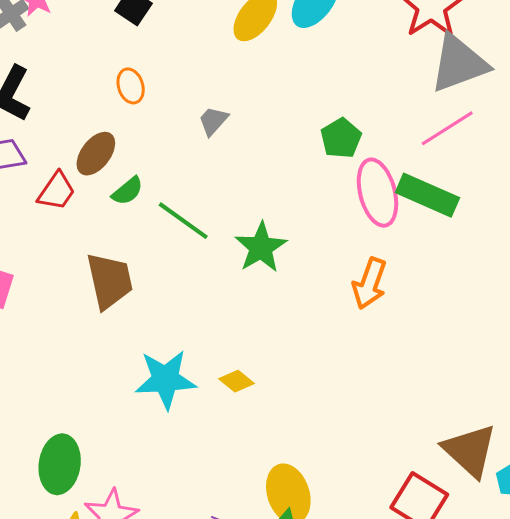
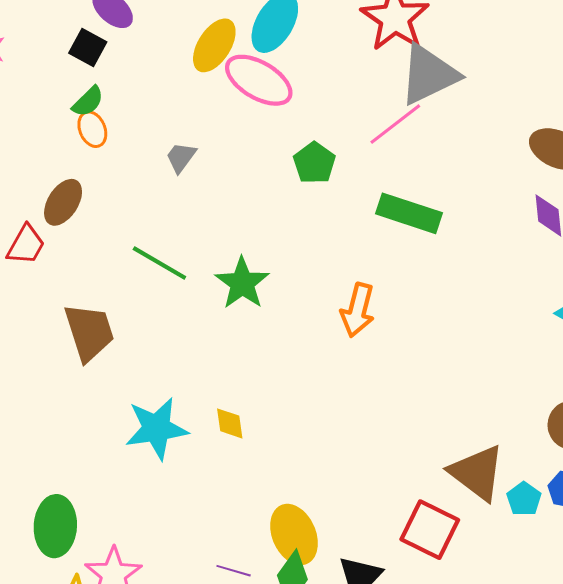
pink line: (447, 128) -> (395, 124), moved
green semicircle: (127, 191) -> (88, 102), moved
pink ellipse: (377, 193) -> (259, 80), moved, turned -40
yellow diamond: (237, 381) -> (230, 423), turned 48

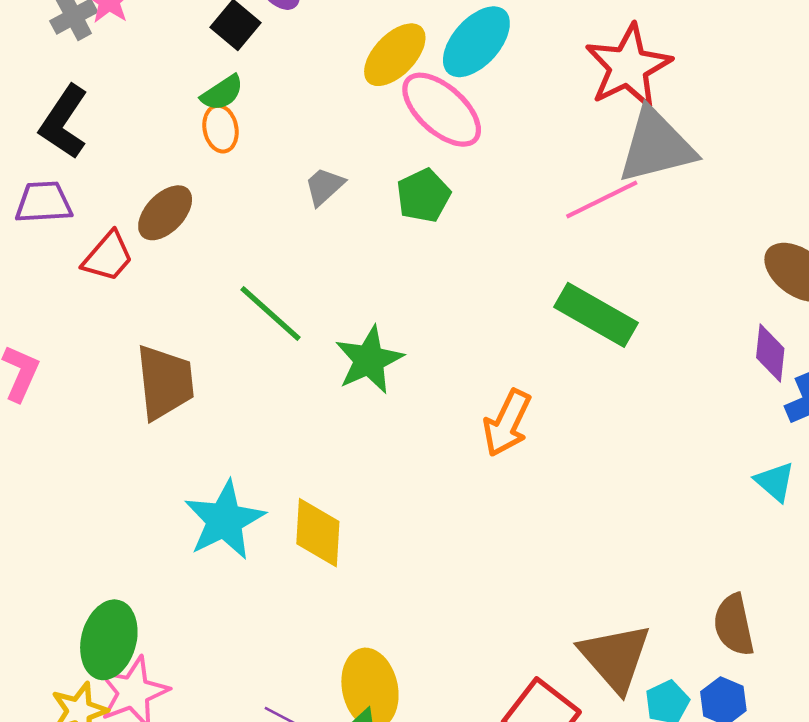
green pentagon: (314, 163) -> (423, 196), moved
yellow diamond: (230, 423) -> (318, 533), size x1.6
cyan star: (156, 428) -> (225, 520), turned -30
green ellipse: (55, 526) -> (109, 640), moved

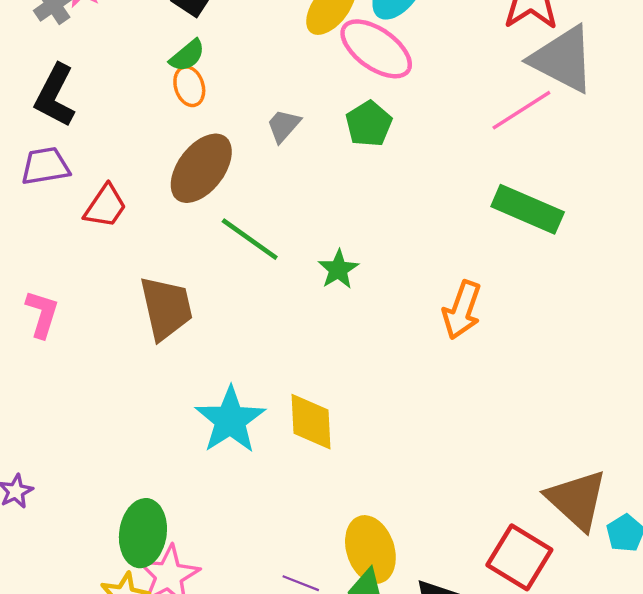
gray triangle: (656, 146) -> (563, 59), turned 48
brown ellipse: (165, 213) -> (201, 168), moved, size x1.4
green star: (369, 360) -> (338, 269), size x0.7

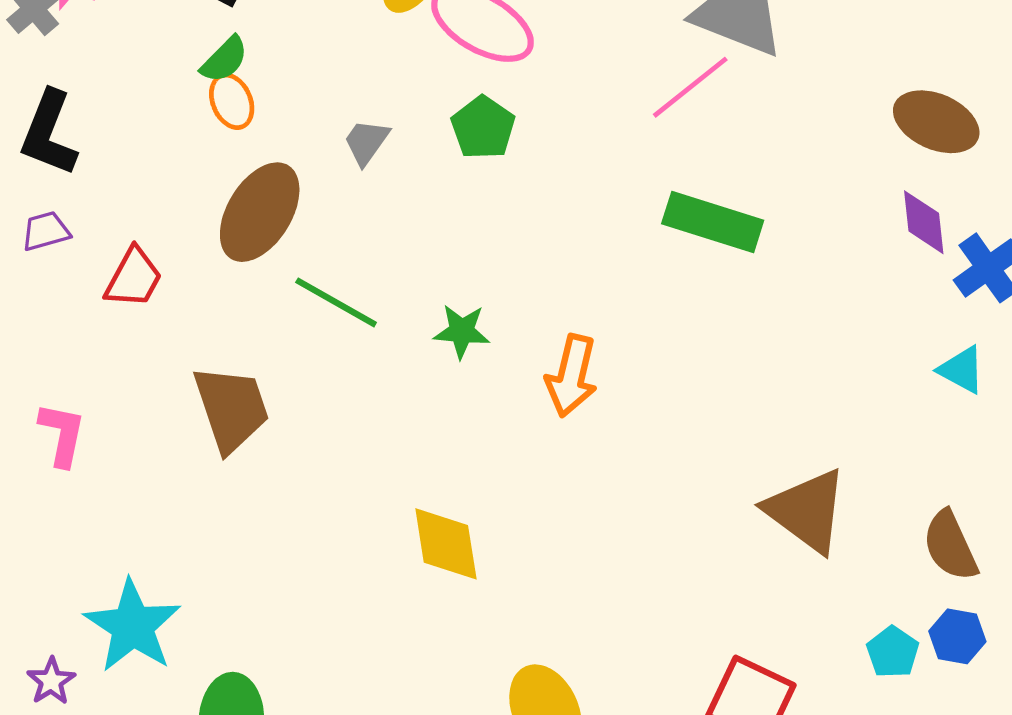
purple trapezoid: (45, 166) -> (46, 231), size x0.7
green star: (338, 269) -> (462, 331), turned -30
orange arrow: (462, 310) -> (572, 376), moved
cyan star: (230, 420) -> (133, 626), moved
brown triangle: (577, 500) -> (807, 511), moved

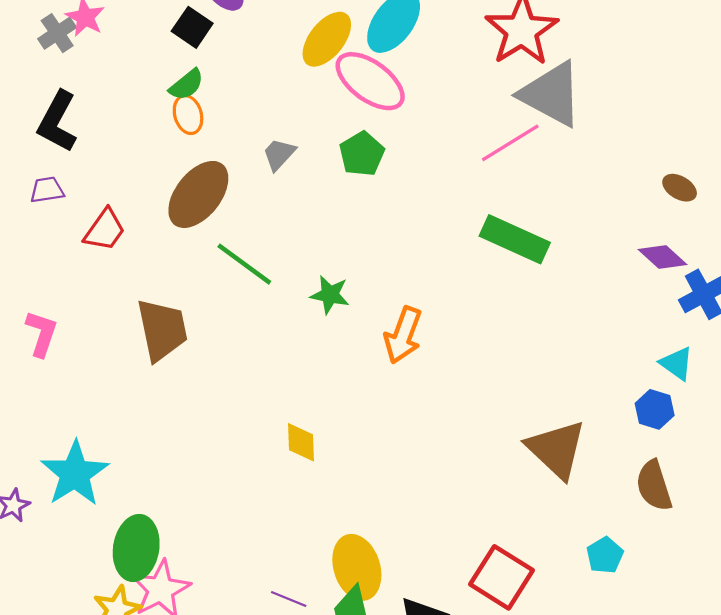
brown ellipse: (936, 122) -> (680, 188), size x0.6
purple diamond: (924, 222) -> (662, 257), turned -48
yellow diamond: (446, 544) -> (301, 442), size x0.7
blue hexagon: (957, 636) -> (655, 409), moved

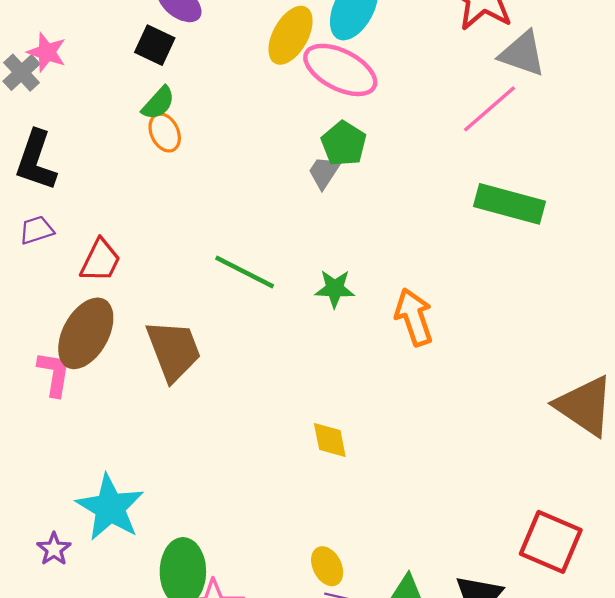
gray triangle: (551, 94) -> (522, 54), size x0.7
gray trapezoid: (279, 154) -> (324, 172), moved
brown ellipse: (198, 194) -> (86, 333), moved
orange arrow: (403, 335) -> (414, 317), turned 150
yellow ellipse: (357, 567) -> (327, 566), moved, size x0.6

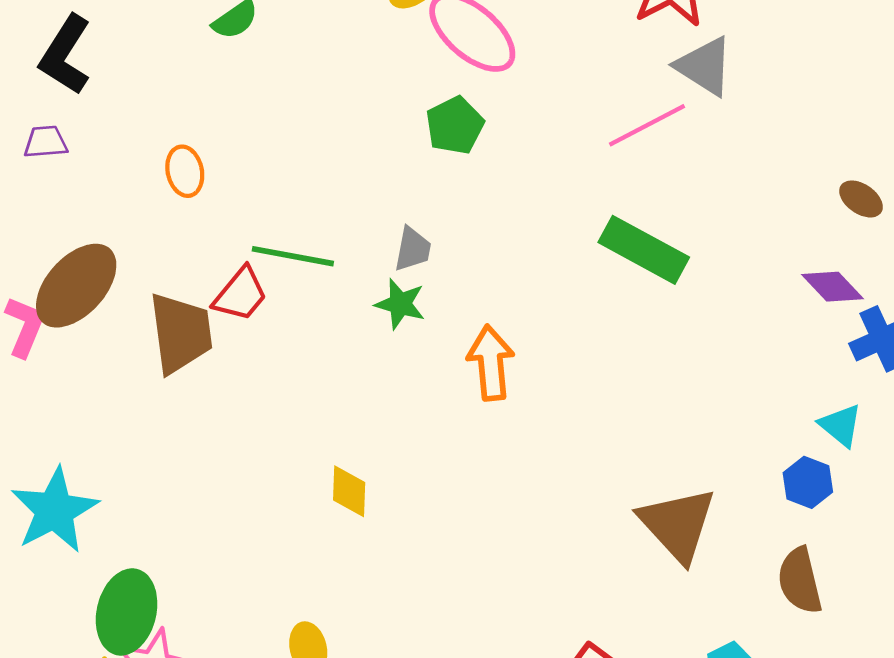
orange ellipse: (165, 133) -> (185, 171), moved
gray trapezoid: (324, 172) -> (413, 249), moved, turned 144
red trapezoid: (100, 261) -> (240, 294), moved
green line: (245, 272) -> (293, 256), turned -30

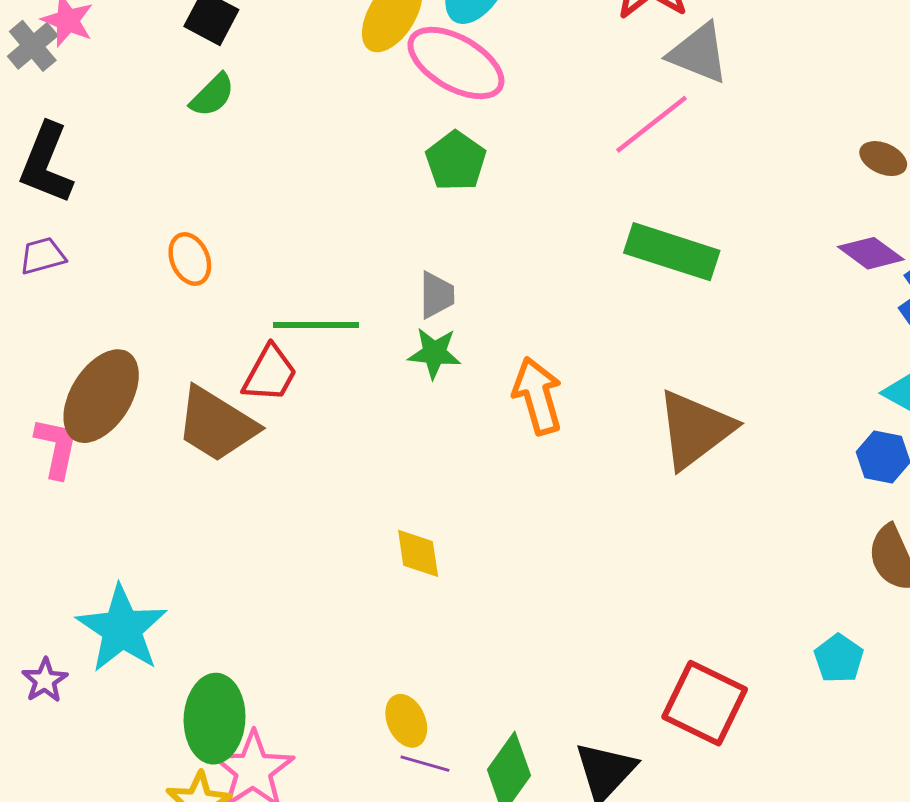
brown trapezoid: (181, 333) -> (216, 424), turned 140
brown triangle: (678, 524) -> (695, 429), moved, turned 46

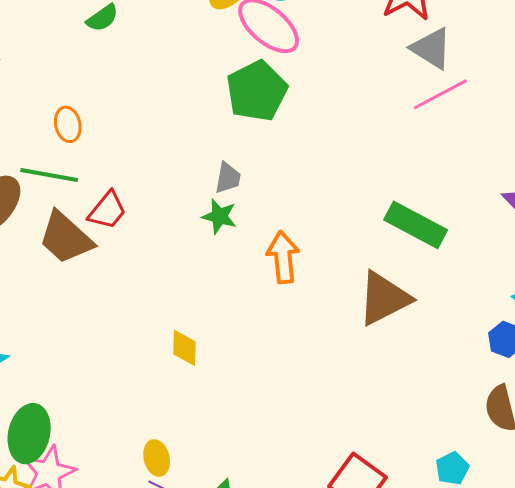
pink line: (651, 124) -> (440, 94), moved
green pentagon: (456, 161) -> (257, 91), size x1.5
green rectangle: (672, 252) -> (416, 225), moved
green line: (316, 325) -> (49, 175), moved

